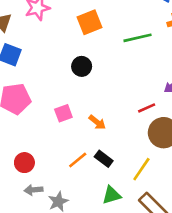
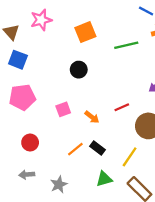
red line: (147, 108) -> (122, 107), moved
red circle: (24, 163) -> (30, 143), moved
gray arrow: (34, 190) -> (27, 175), moved

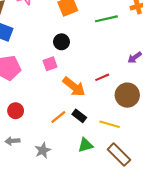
pink square: (63, 109) -> (50, 64), moved
orange arrow: (92, 117) -> (74, 87), size x1.6
yellow line: (130, 157) -> (110, 124), turned 72

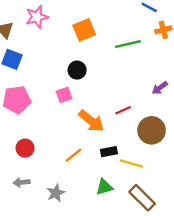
black rectangle: (79, 116) -> (109, 152), moved, turned -48

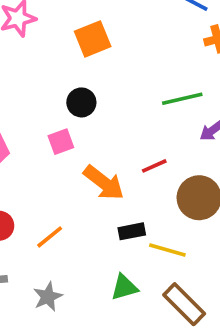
green line: (128, 44) -> (182, 99), moved
orange line: (74, 155) -> (50, 237), moved

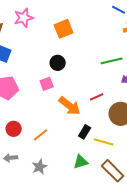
black rectangle: (132, 231) -> (85, 132), turned -48

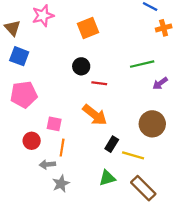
pink square: (47, 84) -> (54, 124), moved, turned 32
red line: (97, 97) -> (99, 83), moved, turned 32
orange line: (41, 135) -> (62, 148), turned -42
gray arrow: (11, 158) -> (47, 164), moved

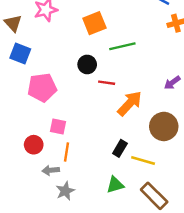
green line: (142, 64) -> (122, 46), moved
pink pentagon: (24, 95) -> (42, 88), moved
orange arrow: (95, 115) -> (130, 103), moved, turned -85

